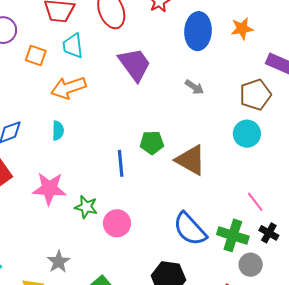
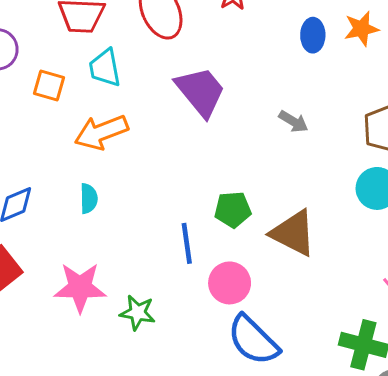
blue ellipse: (198, 31) -> (313, 35), moved, size x0.6
pink circle: (117, 223) -> (230, 283), moved
blue semicircle: (190, 229) -> (253, 340), moved

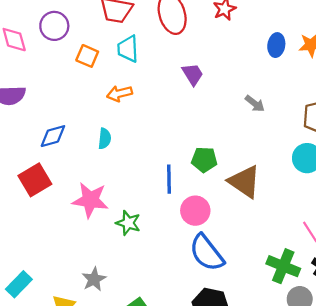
purple trapezoid: (201, 92) -> (193, 74), size x0.6
orange arrow: (101, 132) -> (119, 93), size x0.7

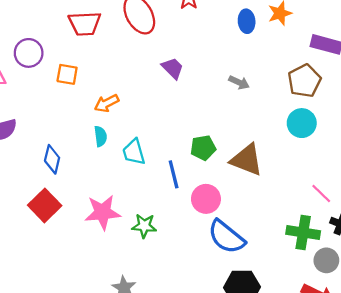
cyan trapezoid: (128, 49) -> (134, 152), moved
blue diamond: (53, 136) -> (52, 159), turned -48
cyan semicircle: (105, 139) -> (100, 136), moved

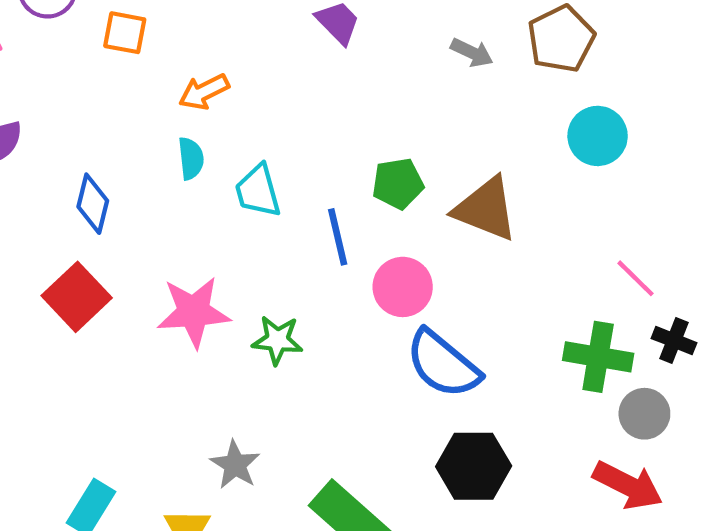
brown pentagon: (304, 81) -> (561, 39), moved

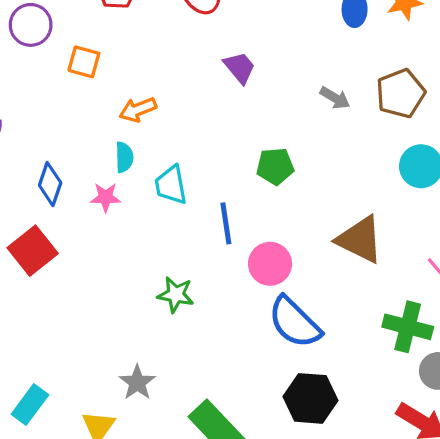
green pentagon: (398, 184) -> (275, 166), moved
brown triangle: (486, 209) -> (360, 239), moved
pink star: (194, 312) -> (106, 197), moved, size x0.6

